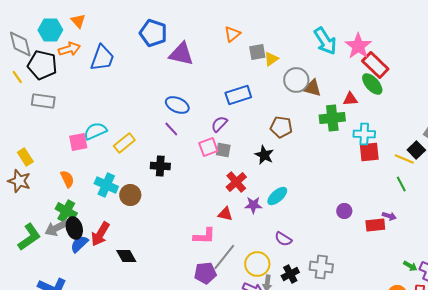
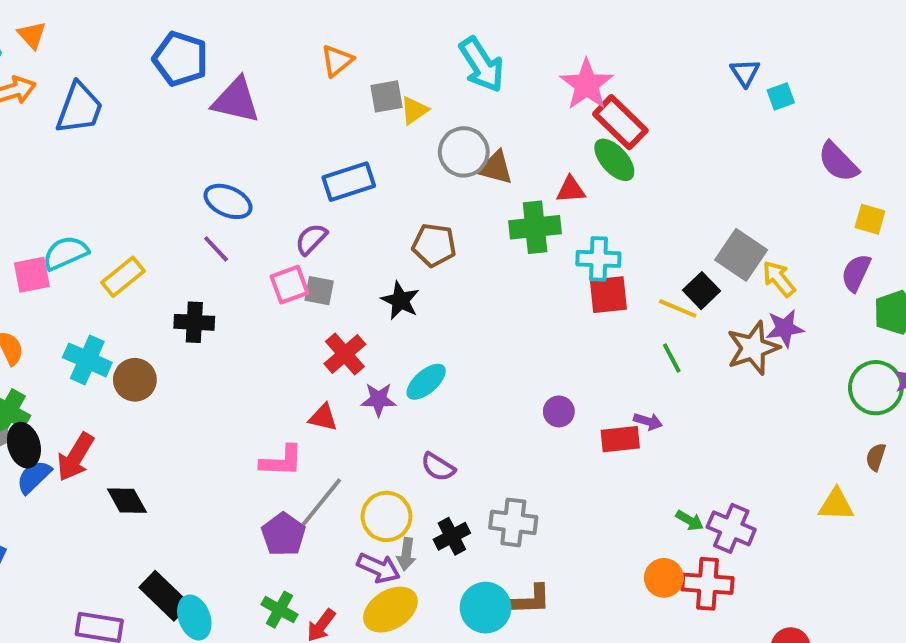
cyan arrow: (325, 41) -> (482, 65), moved
purple pentagon: (205, 273) -> (283, 534), turned -30

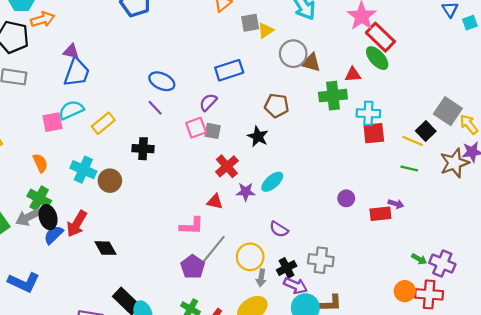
purple triangle: (236, 100) -> (71, 51), moved, size x0.6
blue trapezoid: (79, 108) -> (77, 72), moved
green line: (672, 358) -> (409, 169), turned -49
purple arrow: (379, 568) -> (295, 286), moved

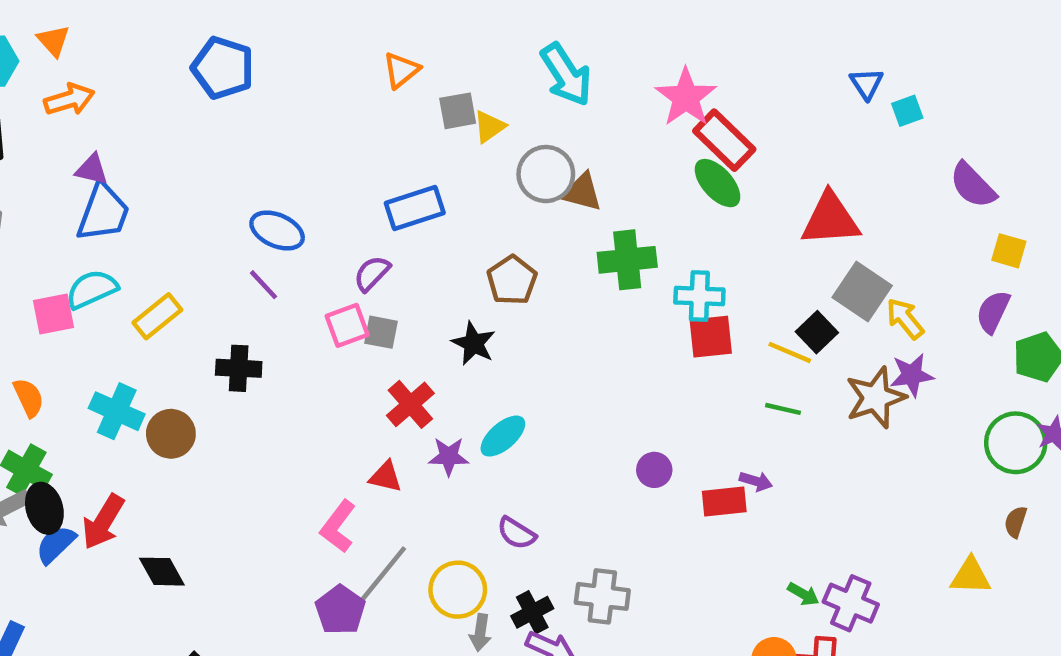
orange arrow: (43, 19) -> (69, 99), moved
red triangle: (353, 75) -> (830, 219), moved, size x1.8
brown pentagon: (277, 106) -> (512, 280), turned 30
pink L-shape: (192, 226) -> (338, 526), turned 125

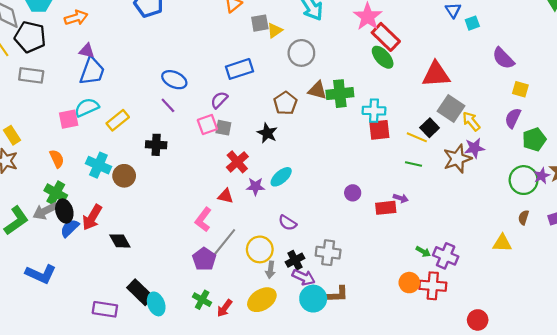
brown triangle: (582, 192) -> (317, 90), moved

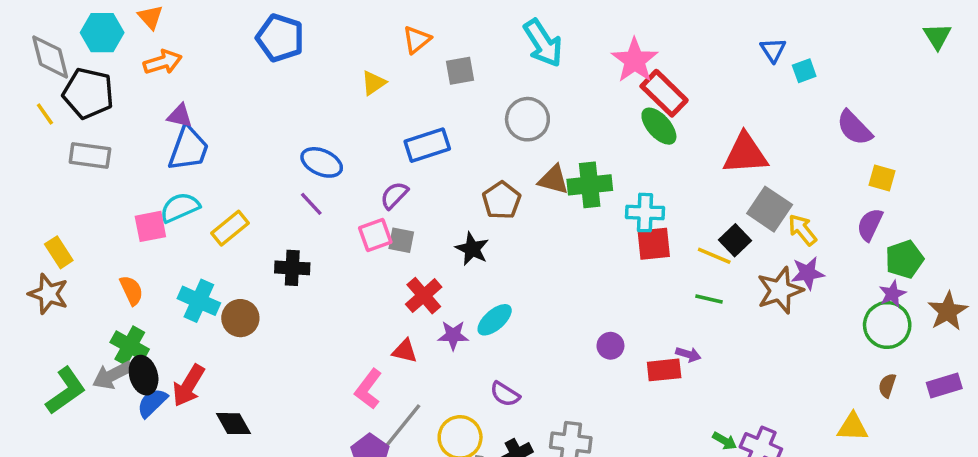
yellow triangle: (275, 31) -> (374, 83), moved
purple star: (542, 176) -> (892, 294), moved

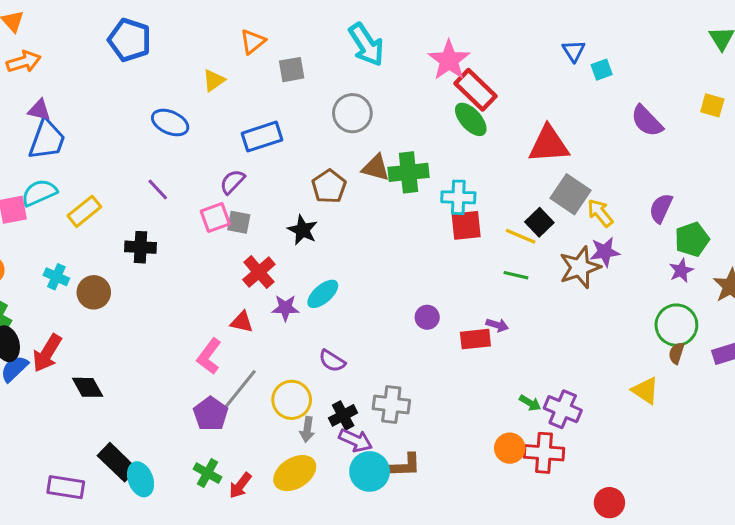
blue ellipse: (322, 162) -> (170, 123), moved
yellow square: (882, 178) -> (712, 105), moved
cyan cross: (199, 301) -> (56, 277), size x0.7
green circle: (887, 325) -> (676, 325), moved
yellow triangle: (853, 427) -> (645, 390), turned 32

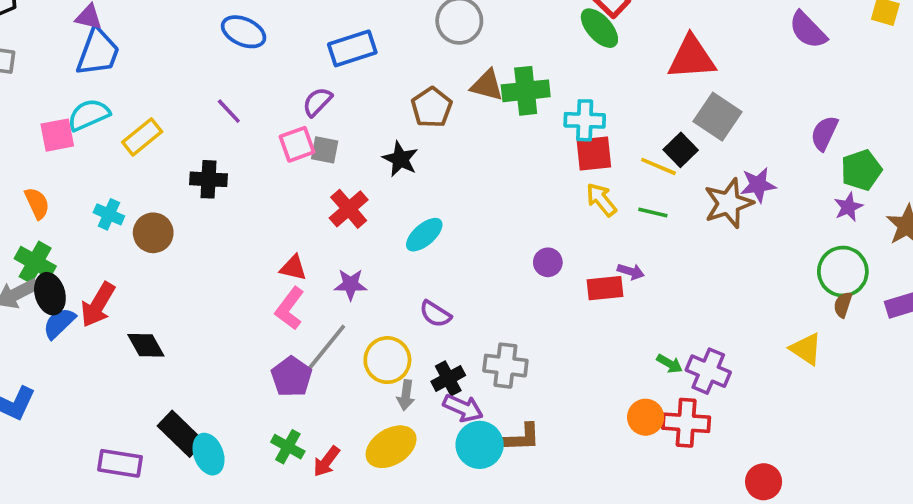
yellow arrow: (600, 213) -> (601, 200), moved
purple star: (285, 308) -> (351, 284), moved
red triangle: (242, 322) -> (293, 268), moved

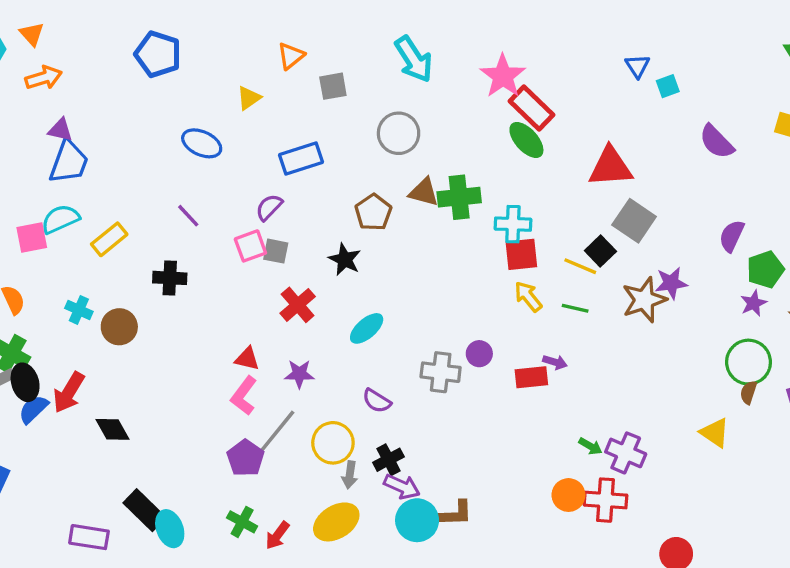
gray cross: (505, 366) -> (441, 372), moved

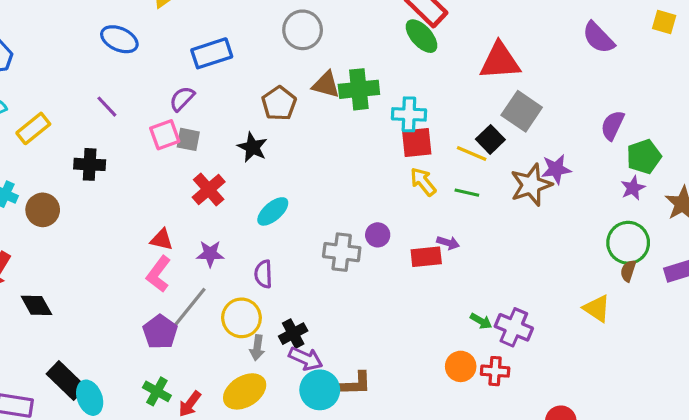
purple semicircle: (377, 401) -> (263, 274), moved, turned 56
red cross: (605, 500) -> (495, 371), size x0.7

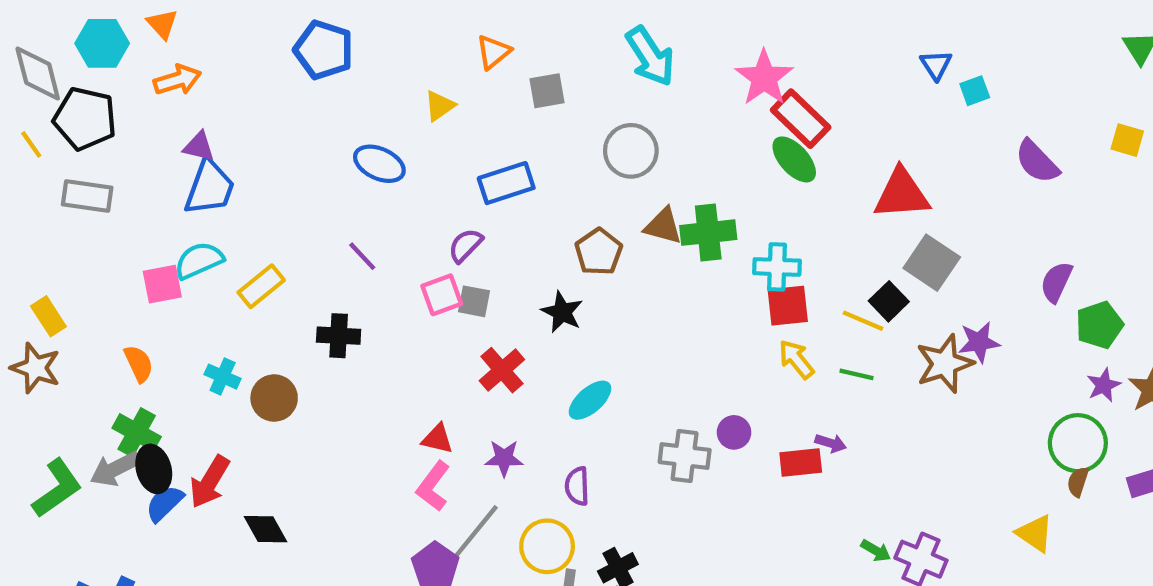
purple star: (633, 188) -> (1104, 385), moved

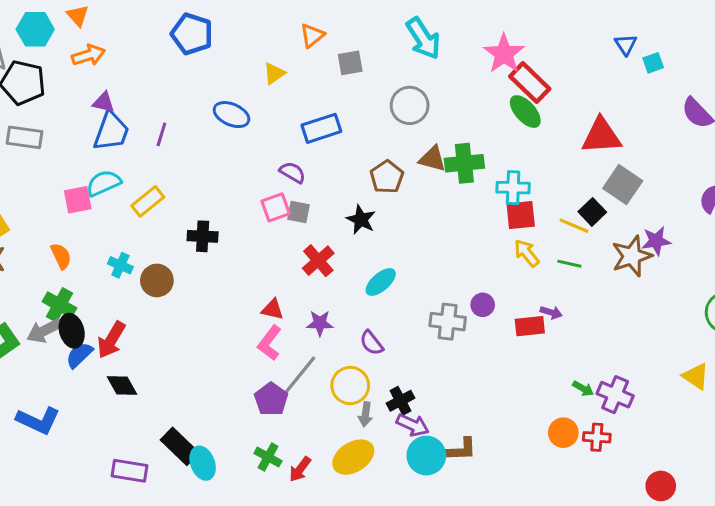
purple semicircle: (465, 245) -> (292, 172), turned 76
purple line: (362, 256) -> (161, 134), moved, turned 60
purple semicircle: (577, 486) -> (372, 343), turned -36
black diamond: (266, 529) -> (122, 385), moved

